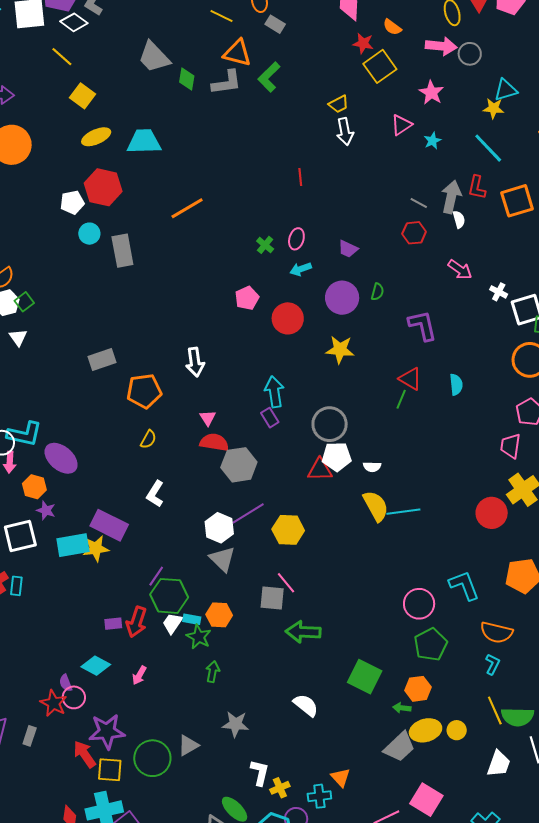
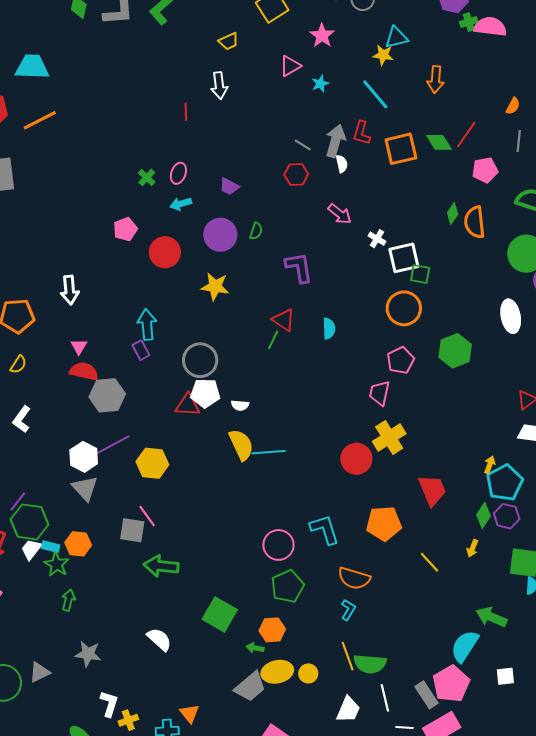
white arrow: (345, 132) -> (219, 86), moved
orange line: (187, 208) -> (40, 120), moved

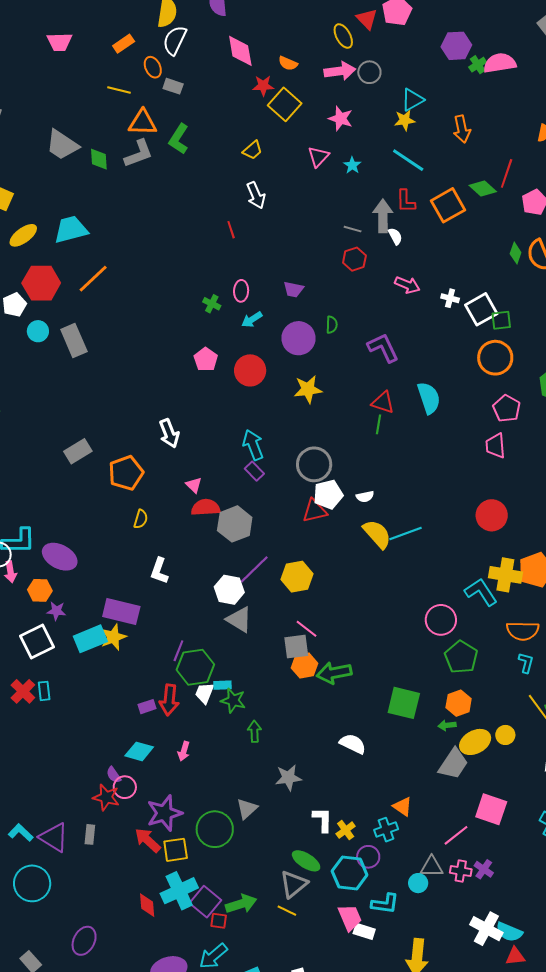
cyan semicircle: (329, 328) -> (429, 398), size x1.5
yellow cross: (389, 438) -> (505, 575), moved, turned -32
orange hexagon: (78, 544) -> (304, 666), moved

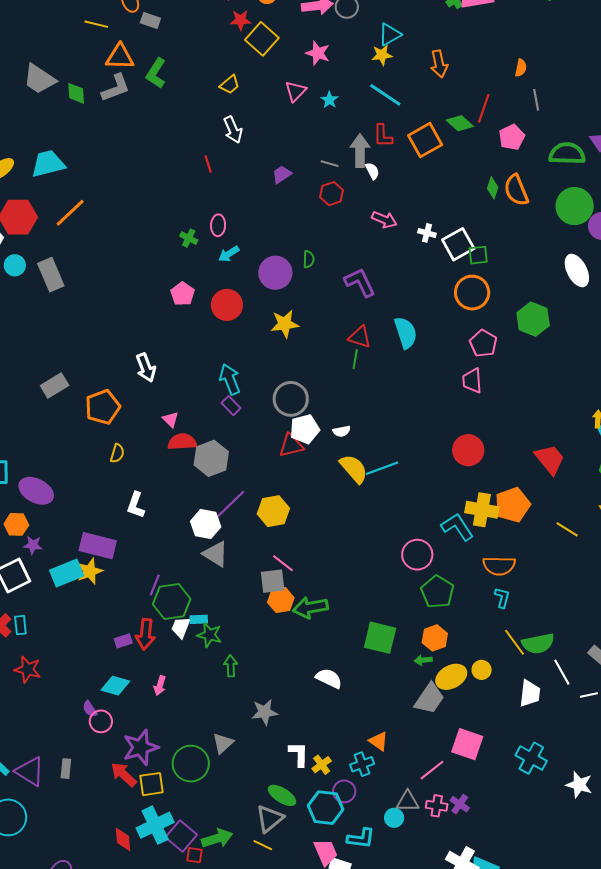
purple trapezoid: (294, 289) -> (282, 174), moved, turned 135
red star: (106, 797) -> (28, 669), moved

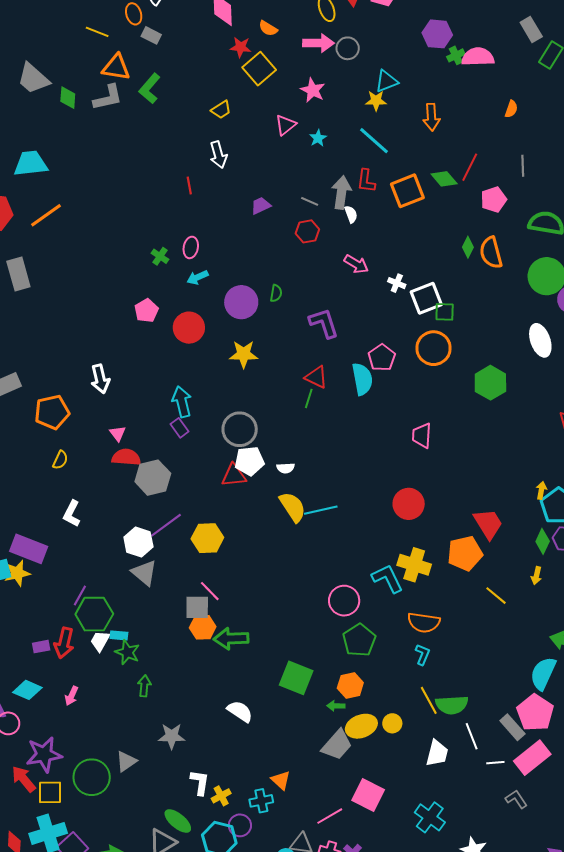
orange semicircle: (521, 68) -> (511, 109), moved
pink pentagon: (483, 343) -> (382, 358), moved
orange pentagon: (513, 505) -> (465, 553), moved

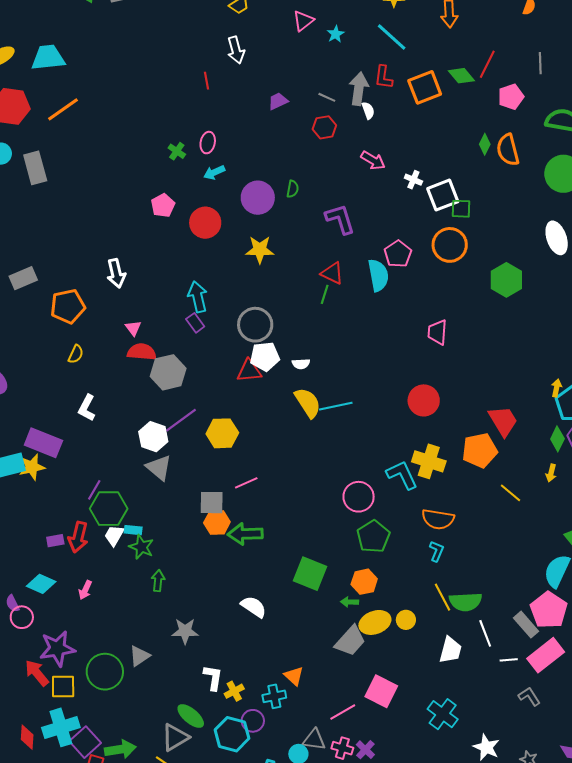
pink line: (210, 591) -> (246, 483), moved, turned -70

